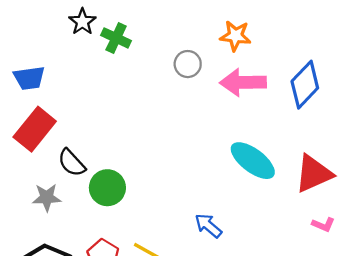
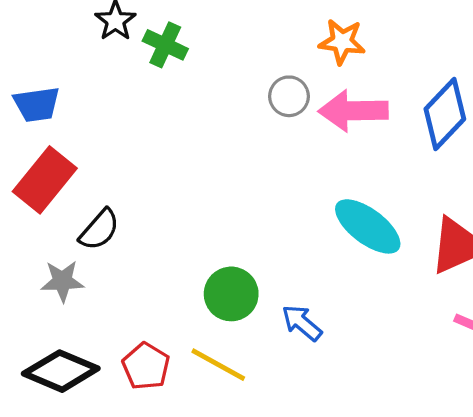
gray circle: (188, 64) -> (289, 96), moved
black semicircle: (72, 163) -> (99, 230), turned -96
green circle: (107, 188) -> (231, 294), moved

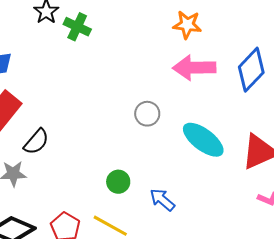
gray circle: (289, 96) -> (147, 114), moved
green circle: (231, 294) -> (118, 182), size x0.7

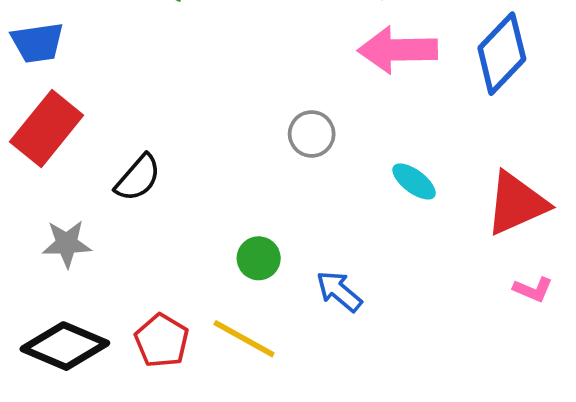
cyan ellipse: (203, 140) -> (414, 182), size x0.6
black semicircle: (36, 142) -> (138, 178), moved

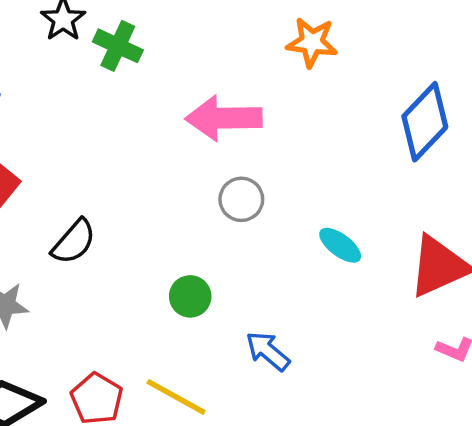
pink arrow: (398, 50) -> (224, 118), moved
green circle: (259, 258) -> (190, 296), moved

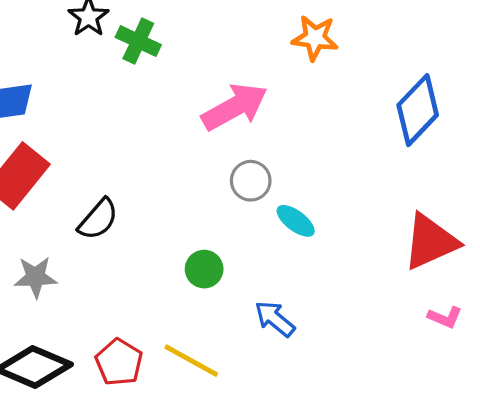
pink arrow: (224, 118) -> (235, 107), turned 152
cyan ellipse: (340, 245) -> (296, 221), moved

